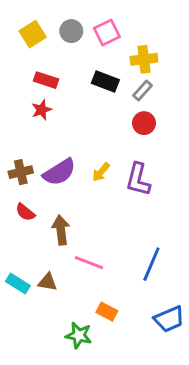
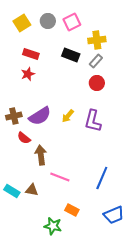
red semicircle: (25, 212) -> (24, 138), moved

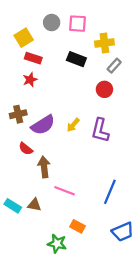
pink square: (72, 22) -> (77, 24), turned 30
yellow square: (22, 23) -> (24, 38), moved
gray rectangle: (96, 61) -> (114, 66), moved
brown cross: (14, 116) -> (18, 114), moved

